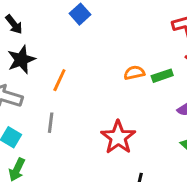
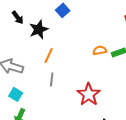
black star: (21, 60) -> (39, 29), moved
gray line: (51, 123) -> (52, 79), moved

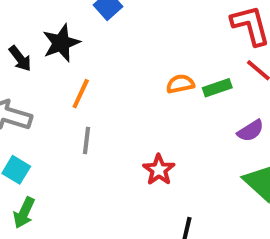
black arrow: (18, 17) -> (20, 59), moved
red star: (89, 94) -> (159, 170), size x0.7

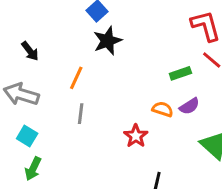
black star: (61, 43) -> (107, 41), moved
orange semicircle: (180, 84) -> (163, 109), moved, turned 30
purple semicircle: (251, 131) -> (189, 106), moved

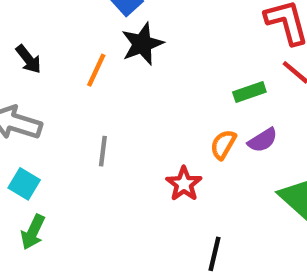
orange line: (76, 78) -> (96, 70), moved
orange semicircle: (163, 109) -> (223, 145), turned -78

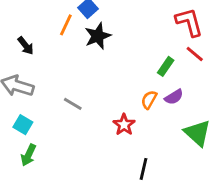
orange line: (96, 70) -> (66, 25), moved
green rectangle: (249, 92) -> (166, 66), turned -36
gray line: (103, 151) -> (73, 104), turned -66

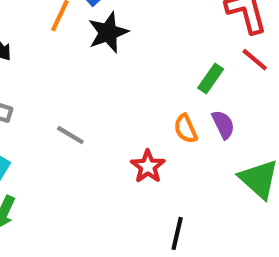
purple semicircle: (174, 97) -> (223, 125), turned -84
orange semicircle: (149, 100) -> (186, 129), turned -54

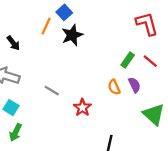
red line: (255, 60) -> (150, 61), moved
red star: (148, 166) -> (82, 108), moved

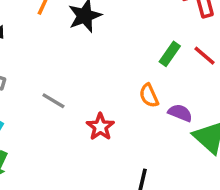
purple semicircle: (134, 85) -> (180, 113), moved, turned -42

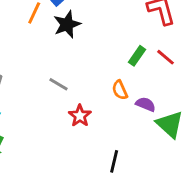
gray line: (53, 101) -> (58, 84), moved

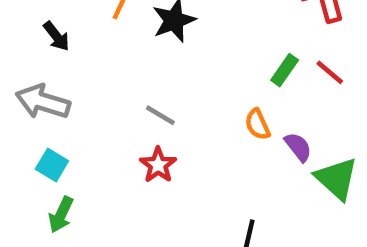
purple semicircle: (146, 104) -> (298, 147), turned 30
red star: (80, 116) -> (158, 165), moved

